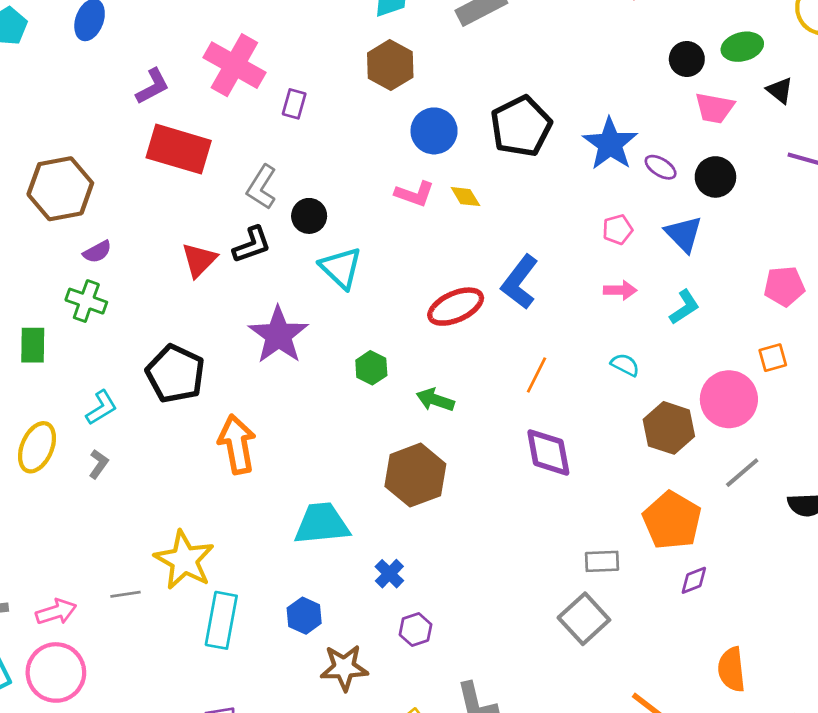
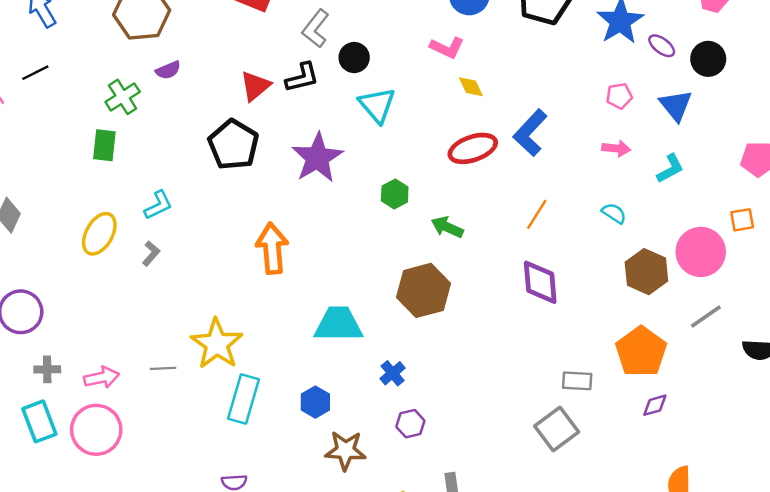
yellow diamond: (465, 197) -> (471, 87), moved
green cross: (86, 301) -> (123, 97), moved, turned 32
black pentagon: (175, 374) -> (233, 145), moved

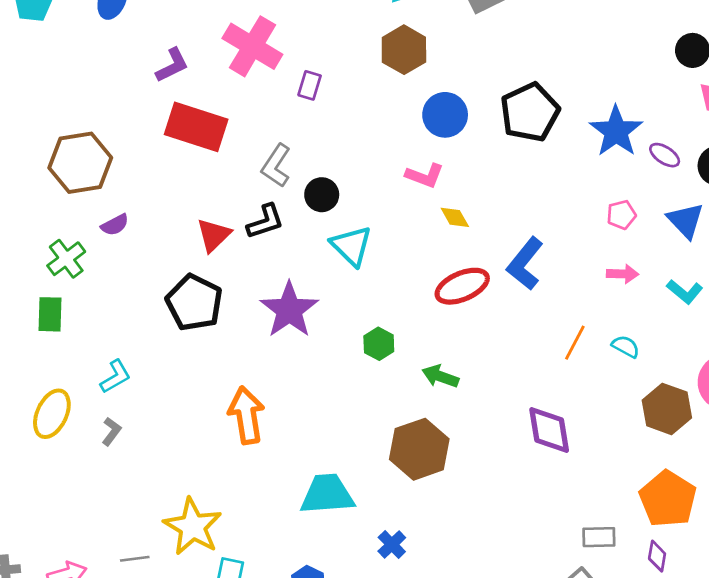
cyan L-shape: (670, 169) -> (685, 292), turned 72
orange line: (537, 214) -> (575, 343), moved
purple diamond: (655, 405) -> (657, 556), moved, turned -60

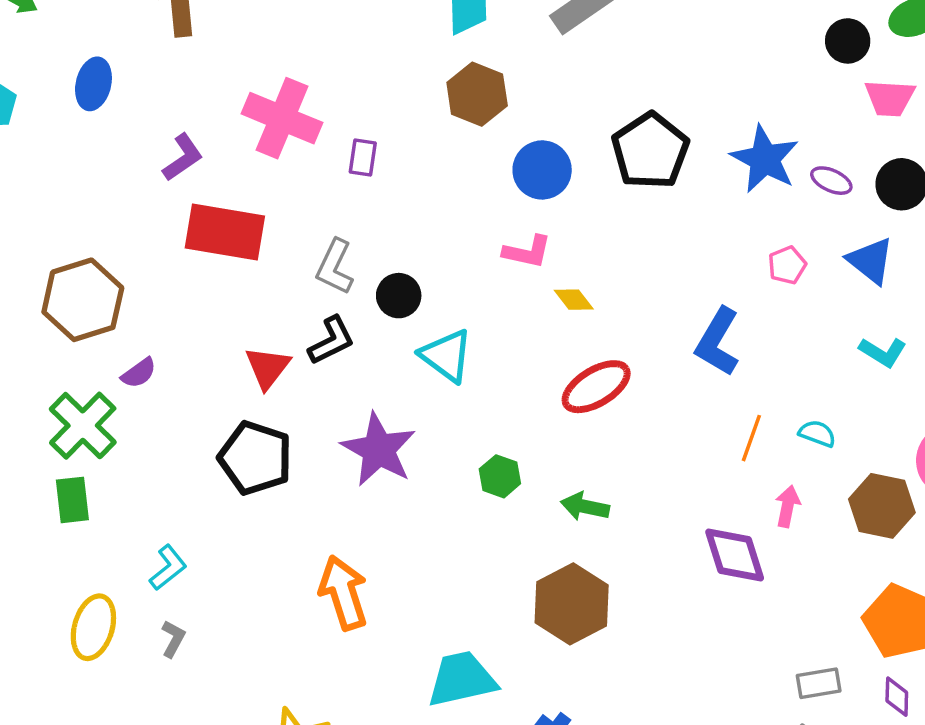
green cross: (66, 259) -> (83, 426), size x1.4
blue L-shape: (525, 264) -> (718, 342), moved
pink arrow: (623, 274) -> (788, 506), moved, turned -72

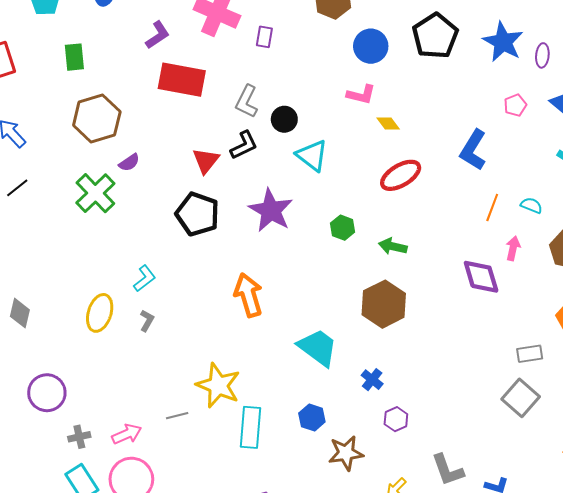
purple ellipse: (831, 181) -> (542, 55), turned 70
green rectangle: (72, 500) -> (74, 57), moved
cyan trapezoid: (462, 679) -> (318, 348), turned 48

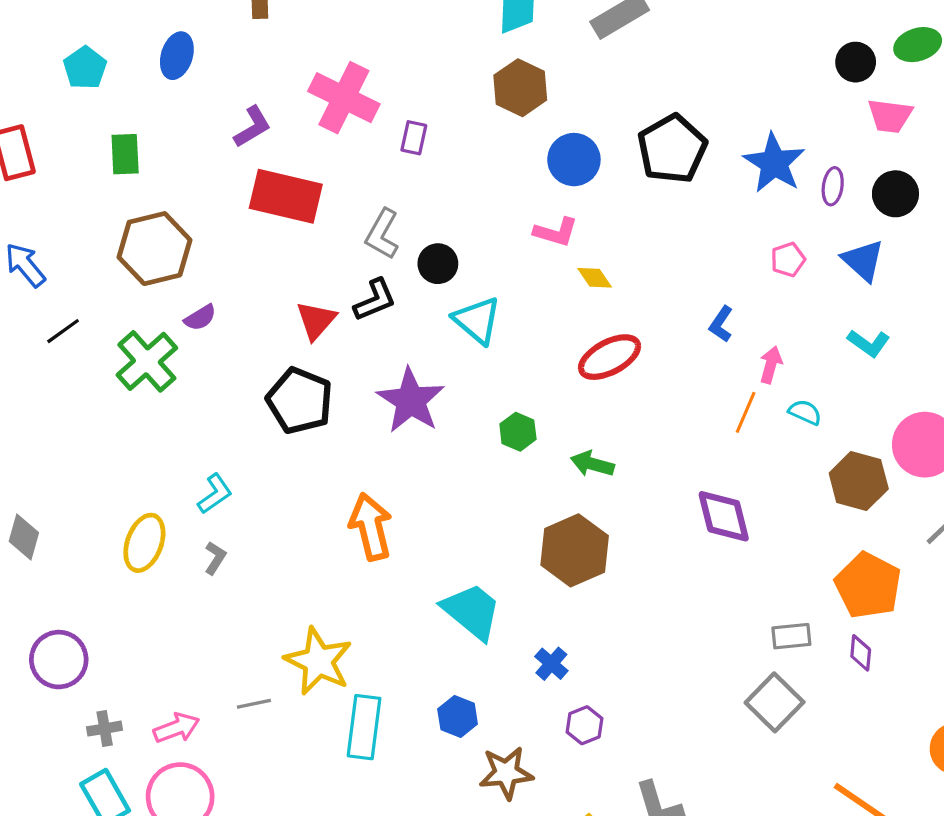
blue L-shape: (473, 150) -> (721, 324), size x0.6
black line: (17, 188) -> (63, 331), moved
pink arrow: (513, 248) -> (771, 365), moved

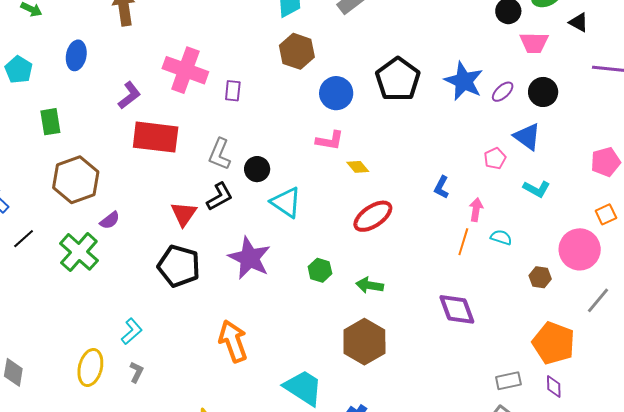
purple ellipse: (833, 186) -> (503, 92), turned 45
pink pentagon: (788, 260) -> (495, 158), moved
brown hexagon: (859, 481) -> (540, 277), size x0.6

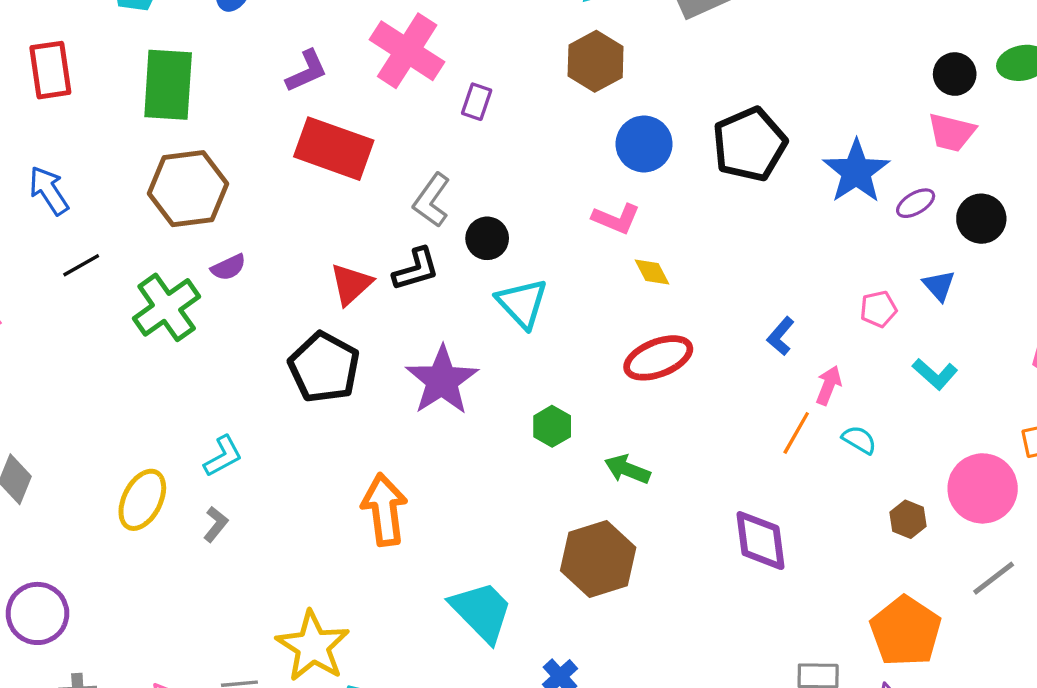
pink trapezoid: (534, 43) -> (952, 132), moved
green rectangle: (50, 122) -> (168, 85), size x1.6
blue triangle: (527, 137) -> (939, 286), size x0.7

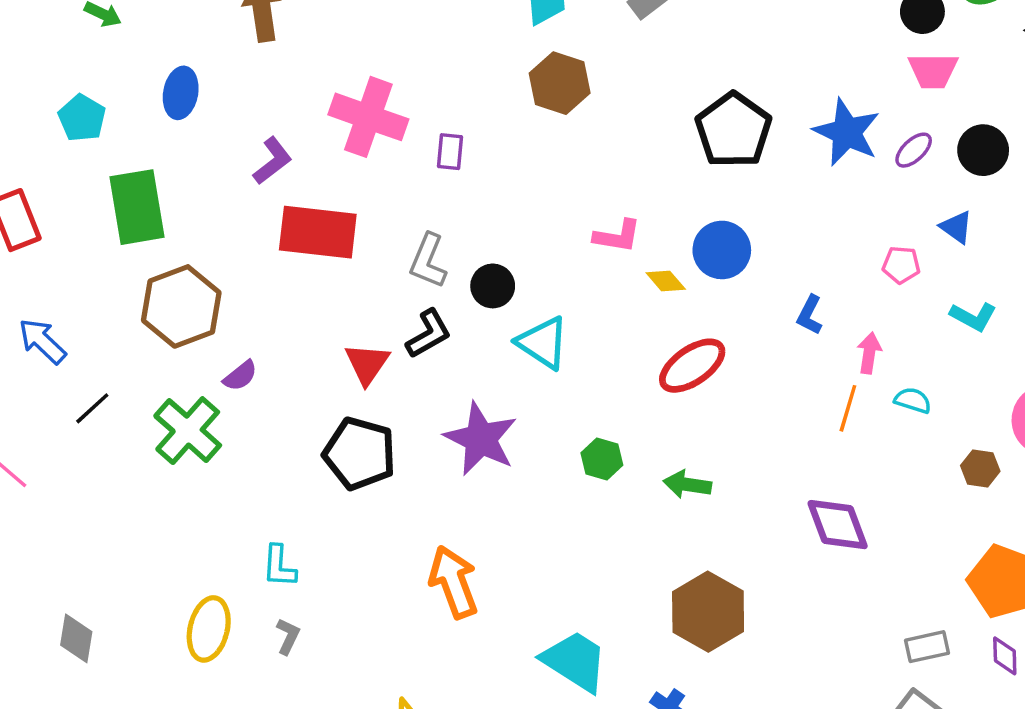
blue circle: (644, 144) -> (722, 250), moved
pink pentagon: (878, 309) -> (901, 265), turned 30
cyan L-shape: (223, 456) -> (279, 566), turned 135
brown hexagon: (598, 559) -> (708, 612), moved

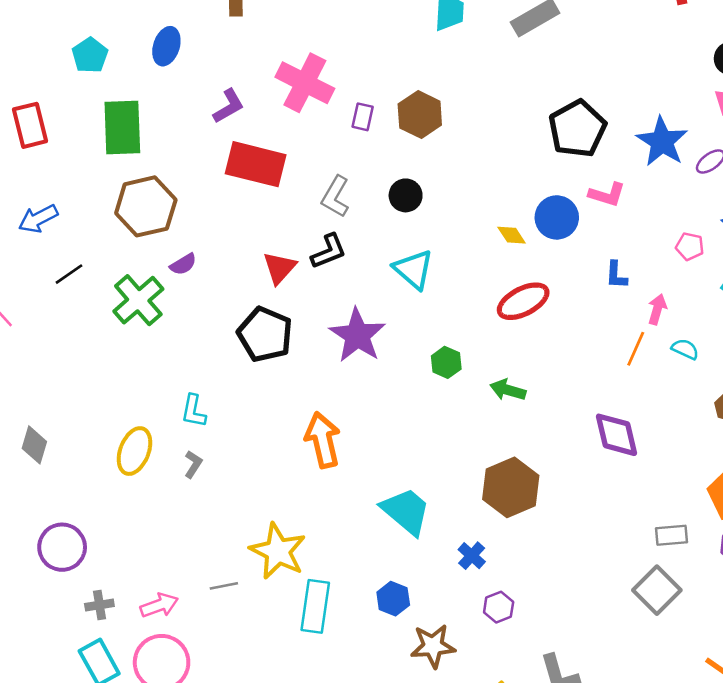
brown hexagon: (560, 83) -> (420, 115), moved
pink L-shape: (617, 236) -> (607, 194), moved
black circle: (493, 286) -> (406, 195), moved
blue L-shape: (810, 315) -> (616, 275), turned -32
blue arrow: (42, 341) -> (38, 219), turned -78

